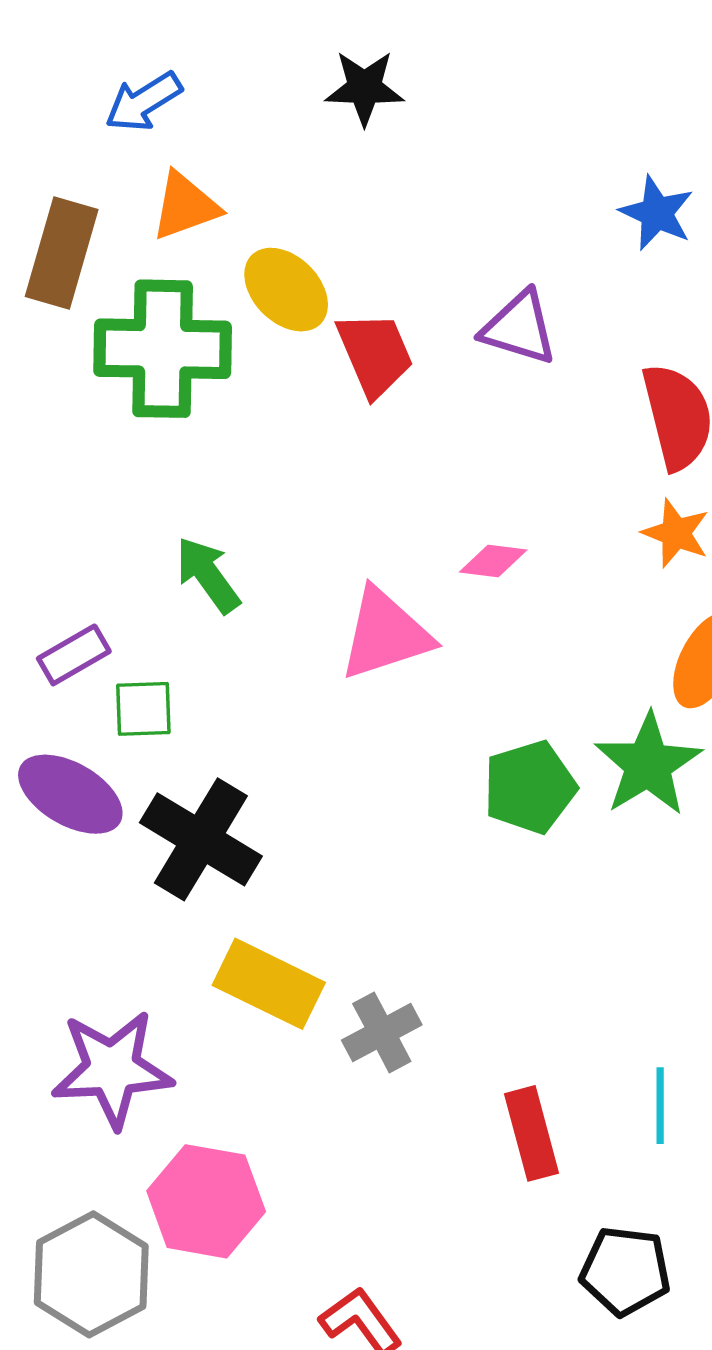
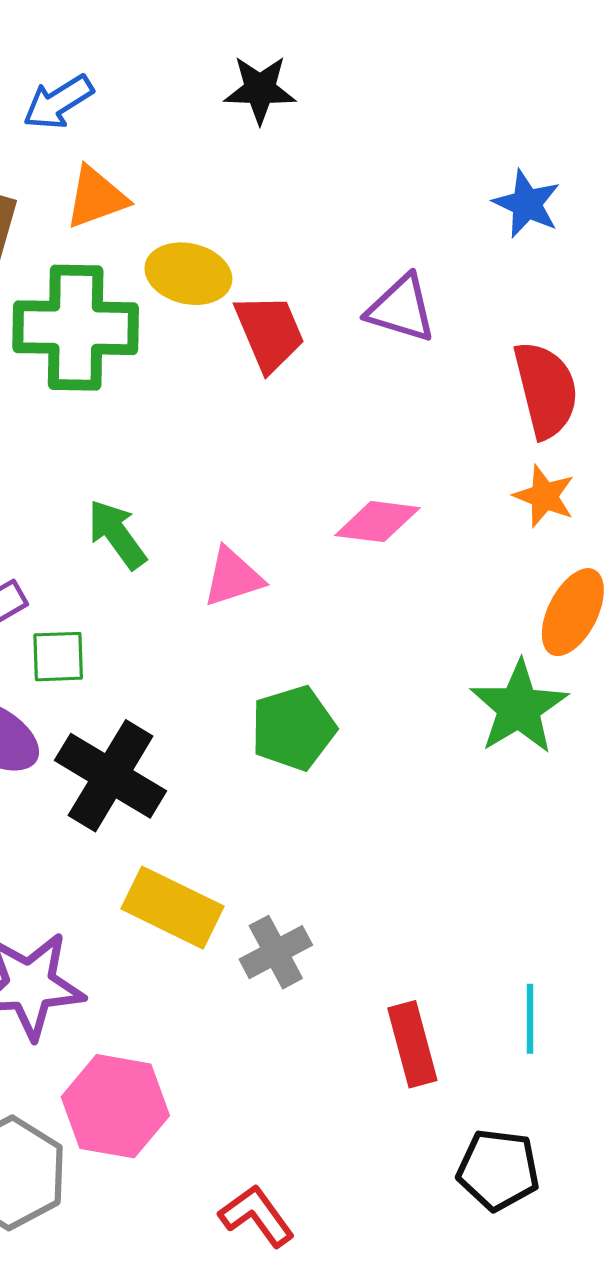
yellow ellipse: (286, 290) -> (188, 274), turned -32
pink diamond: (493, 561) -> (377, 522), size x1.4
pink triangle: (385, 634) -> (233, 577), moved, size x0.7
green pentagon: (530, 787) -> (293, 728), moved

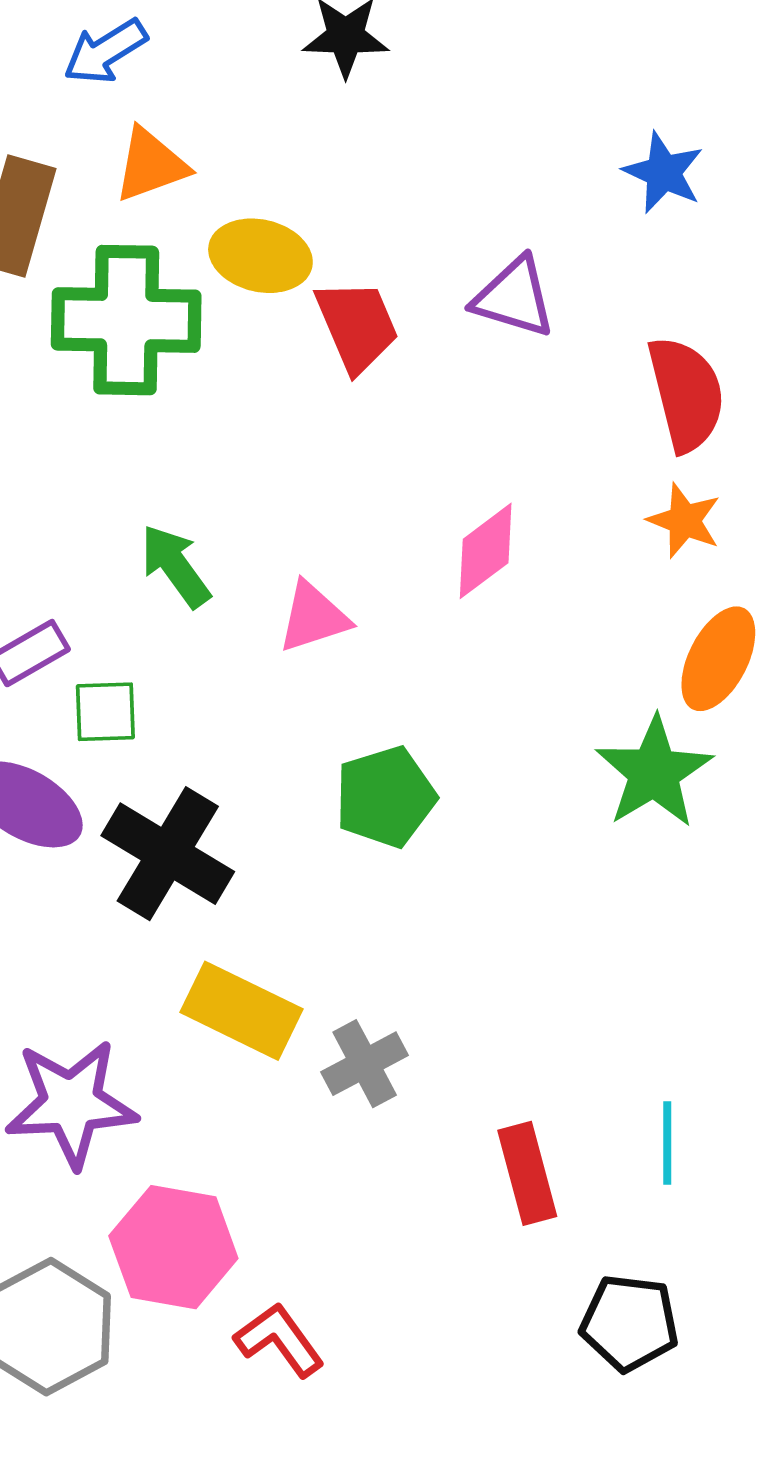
pink diamond: (377, 522) -> (486, 551), turned -44
red L-shape: (257, 1216) -> (279, 1340), moved

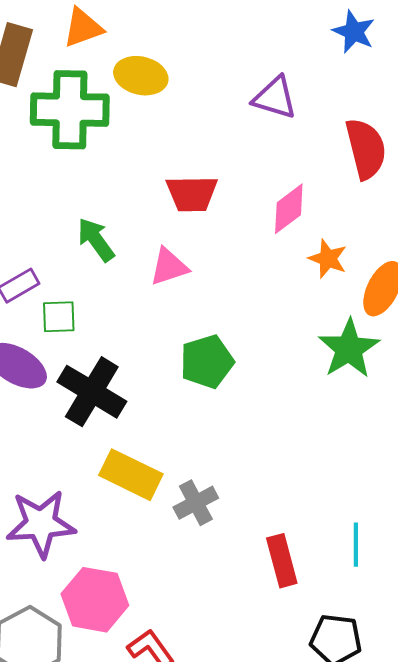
red trapezoid: (357, 326) -> (192, 194), moved, turned 112
orange star: (684, 521) -> (328, 259), moved
pink diamond: (486, 551) -> (289, 209), moved

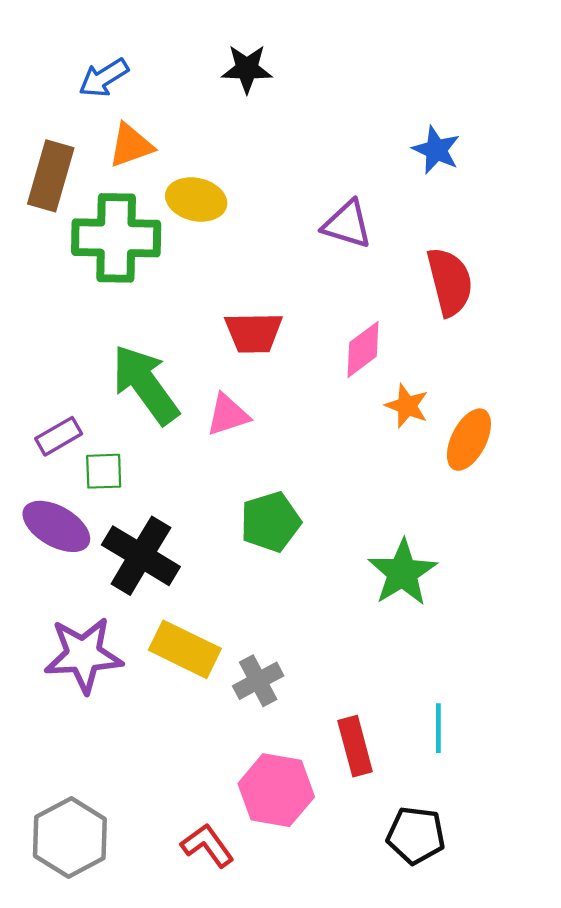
green arrow: (96, 240) -> (145, 384), size x1.6
green star: (349, 349) -> (402, 573), moved
purple star: (41, 524) -> (83, 655), moved
pink hexagon: (95, 600) -> (276, 790), moved

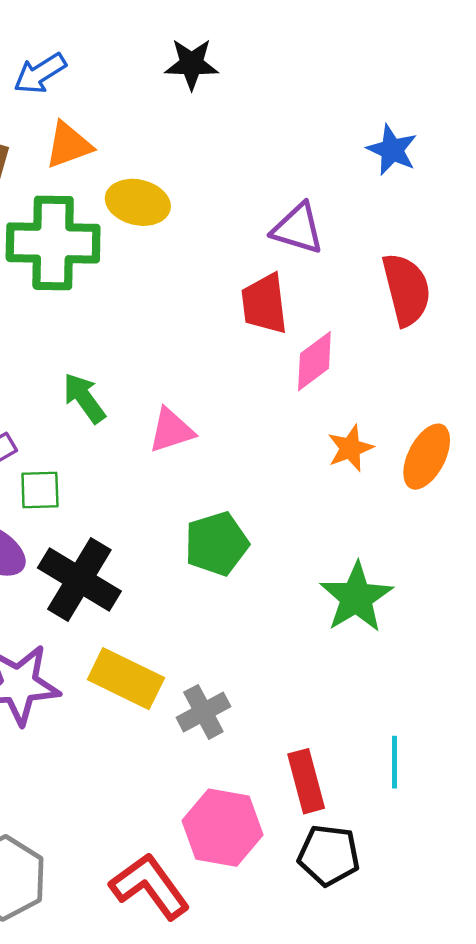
red trapezoid: (254, 333) -> (264, 304), moved, turned 84
green arrow: (145, 384) -> (84, 398), size x0.6
orange star: (407, 406) -> (350, 448), moved, turned 30
black pentagon: (416, 835) -> (329, 855), moved
red L-shape: (207, 845) -> (150, 886), size x1.4

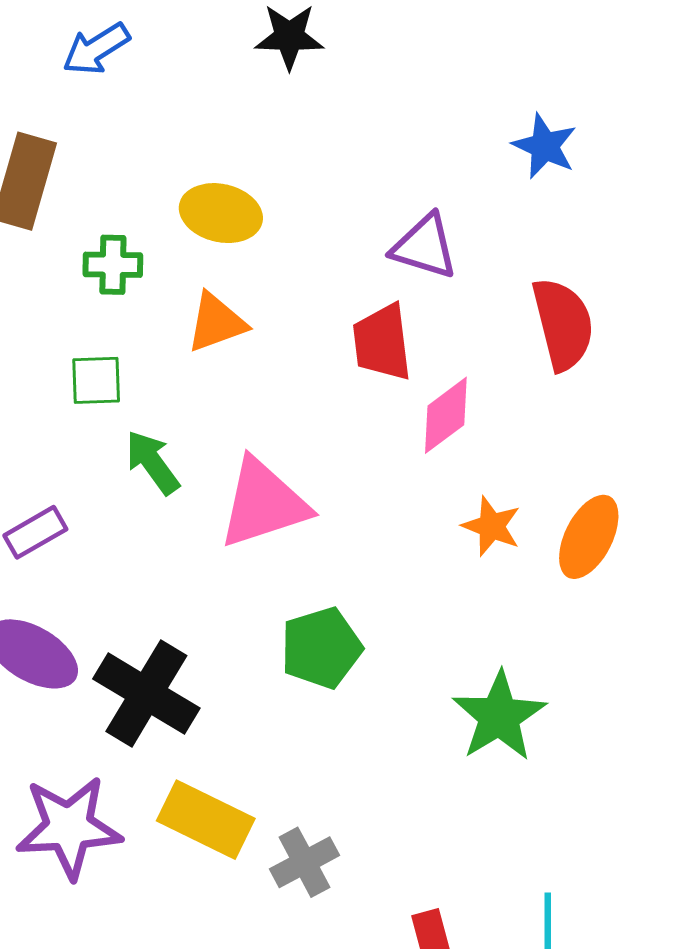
orange triangle: (69, 145) -> (216, 323), moved
green cross: (53, 243) -> (113, 265), size x0.5
pink triangle: (171, 430) -> (263, 503), size x1.6
orange star: (350, 448) -> (491, 526), turned -30
green square: (40, 490) -> (96, 380), moved

